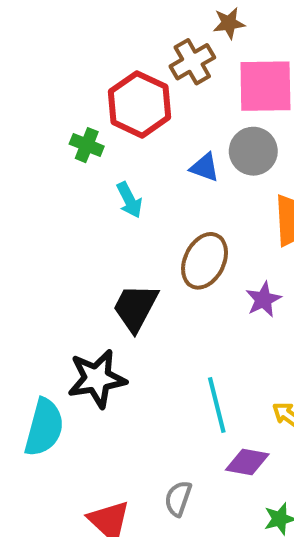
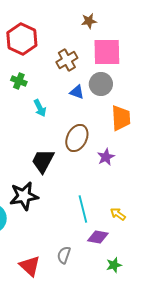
brown cross: (192, 62) -> (67, 60), moved
red hexagon: (140, 104) -> (22, 39), moved

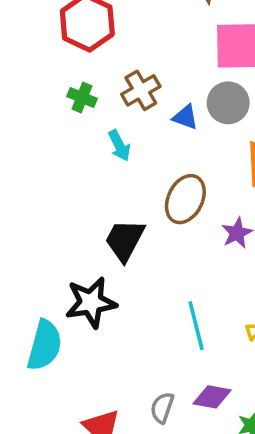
brown cross: (67, 60) -> (141, 90), moved
purple diamond: (98, 237) -> (212, 397), moved

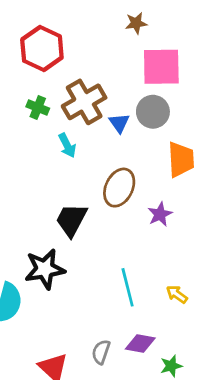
brown cross: (141, 90) -> (84, 102), size x1.4
blue triangle: (185, 117) -> (119, 123), turned 35

